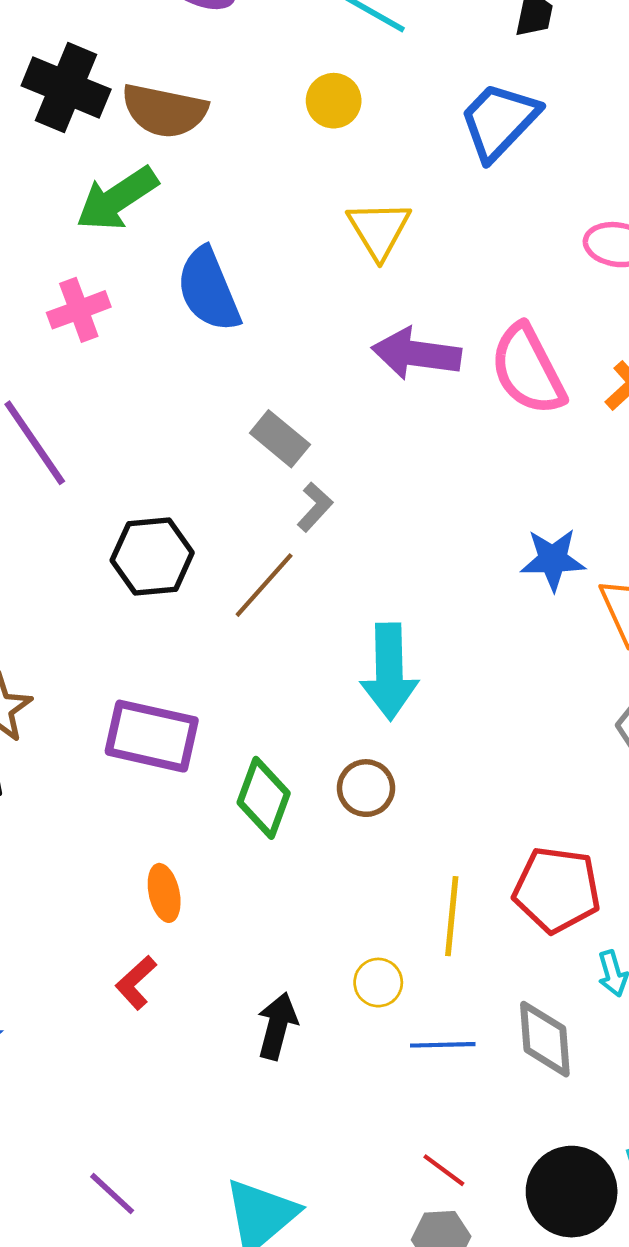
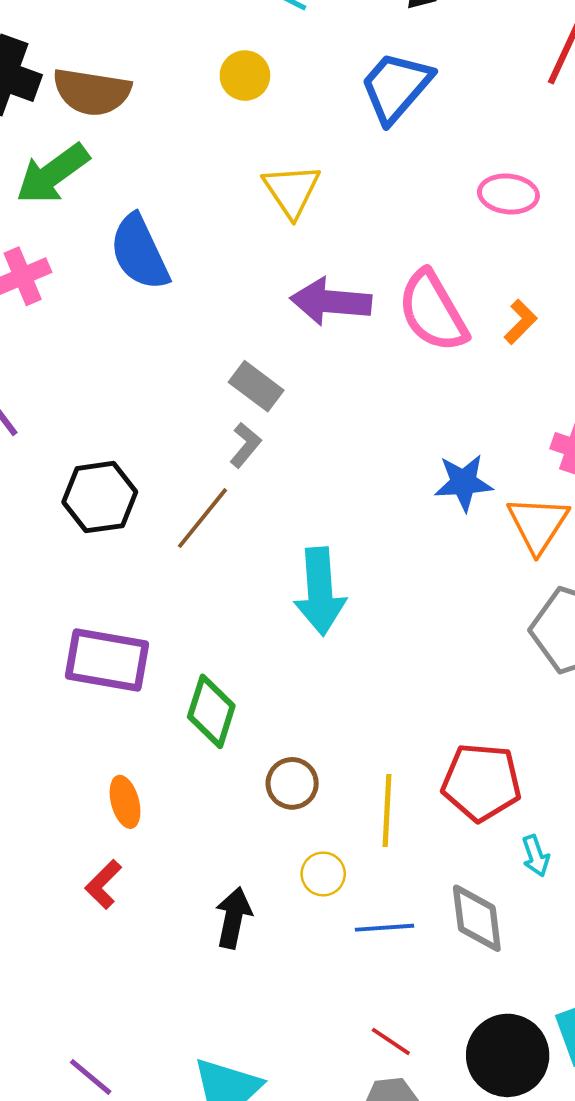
gray rectangle: (280, 439) -> (256, 386), moved
brown circle: (366, 788) -> (292, 783), moved

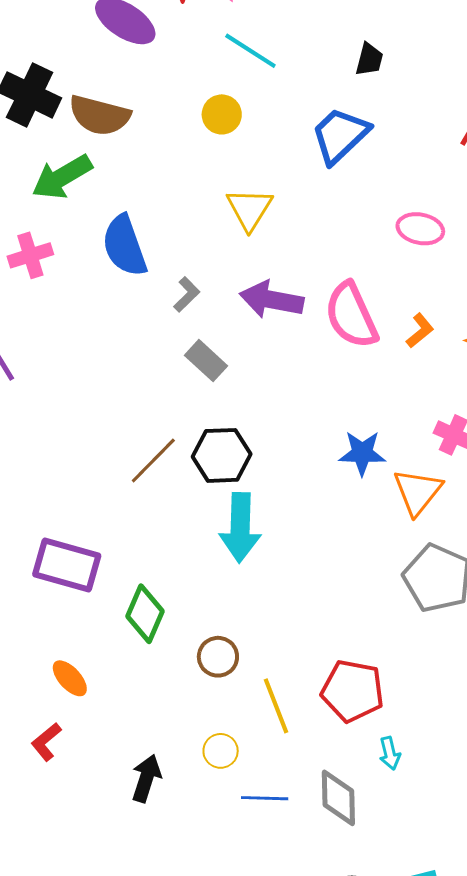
gray L-shape: (245, 445) -> (187, 294), moved
black hexagon: (100, 497) -> (222, 455), moved
brown circle: (292, 783) -> (218, 657), moved
orange ellipse: (125, 802) -> (70, 678), turned -33
yellow line: (387, 811) -> (276, 706), turned -30

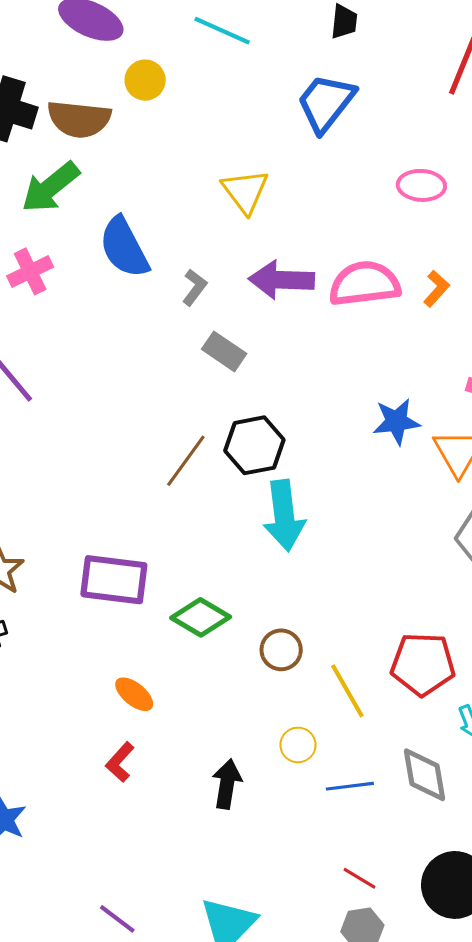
yellow circle: (222, 114) -> (145, 80), moved
pink semicircle: (351, 315) -> (365, 284), turned 116
green diamond: (145, 614) -> (201, 617), turned -74

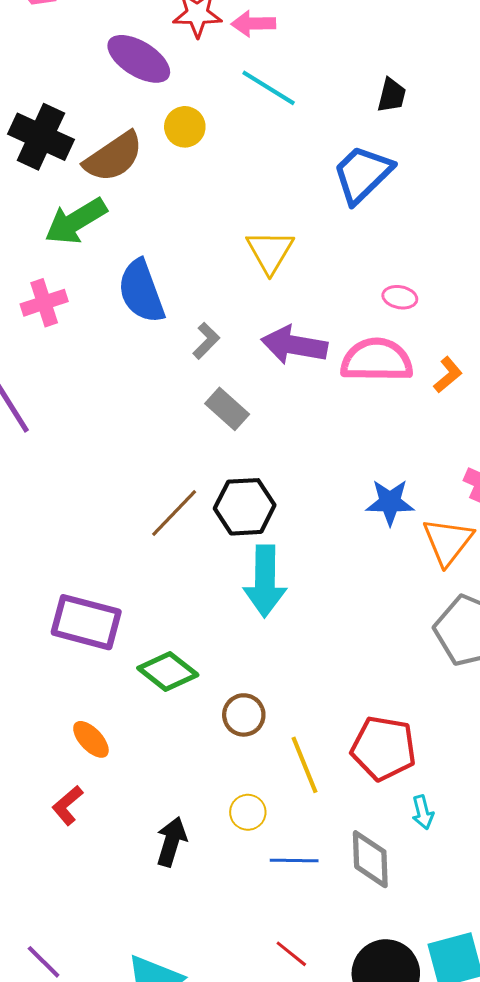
brown semicircle: (79, 119) -> (114, 157), turned -48
pink ellipse: (421, 185) -> (400, 297), moved, size x0.7

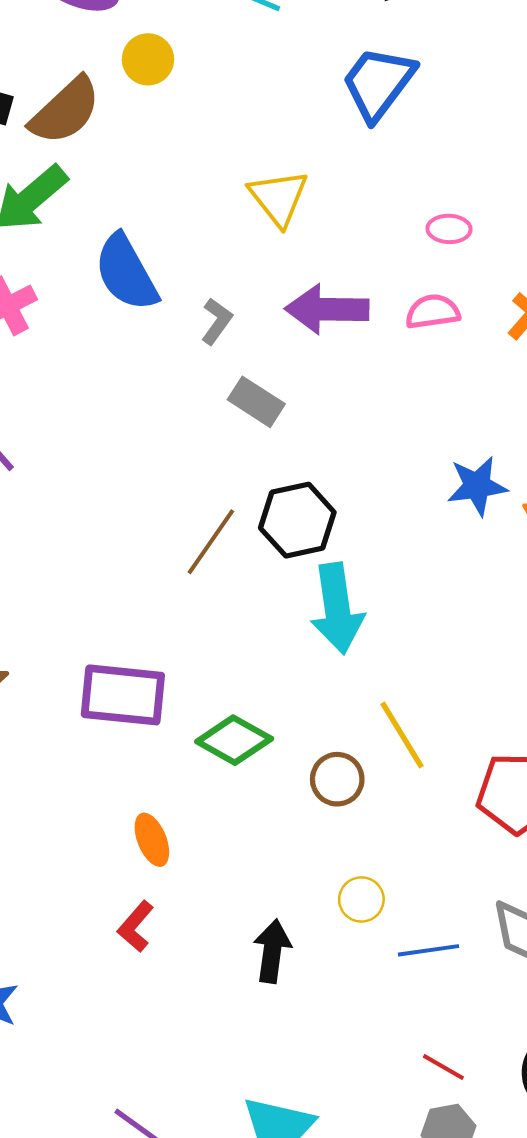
pink semicircle: (377, 360) -> (433, 312), size x0.6
orange ellipse: (91, 739) -> (152, 840), turned 30
yellow line: (304, 765) -> (402, 735), moved

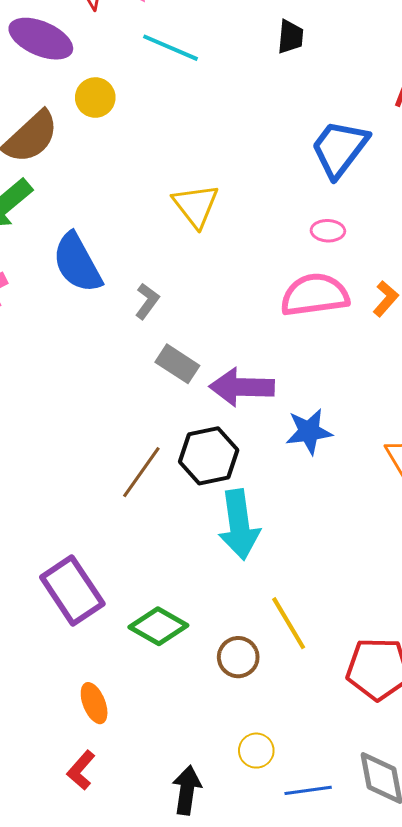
blue trapezoid: (378, 83) -> (339, 148), moved
purple arrow: (327, 309) -> (242, 387), moved
pink semicircle: (433, 312) -> (315, 295), size x1.6
blue star: (477, 486) -> (309, 431), moved
purple rectangle: (123, 695) -> (72, 591), turned 50

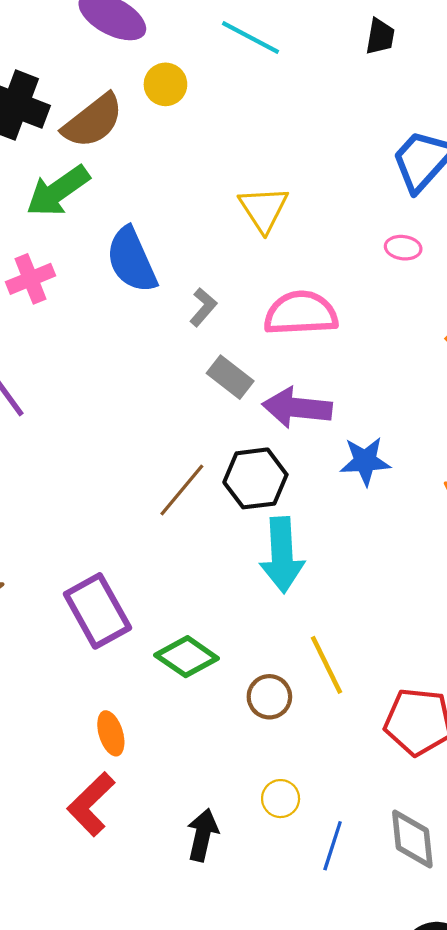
pink semicircle: (315, 295) -> (301, 313), moved
red L-shape: (81, 770) -> (91, 804), size x1.5
blue line: (308, 790) -> (333, 846), turned -69

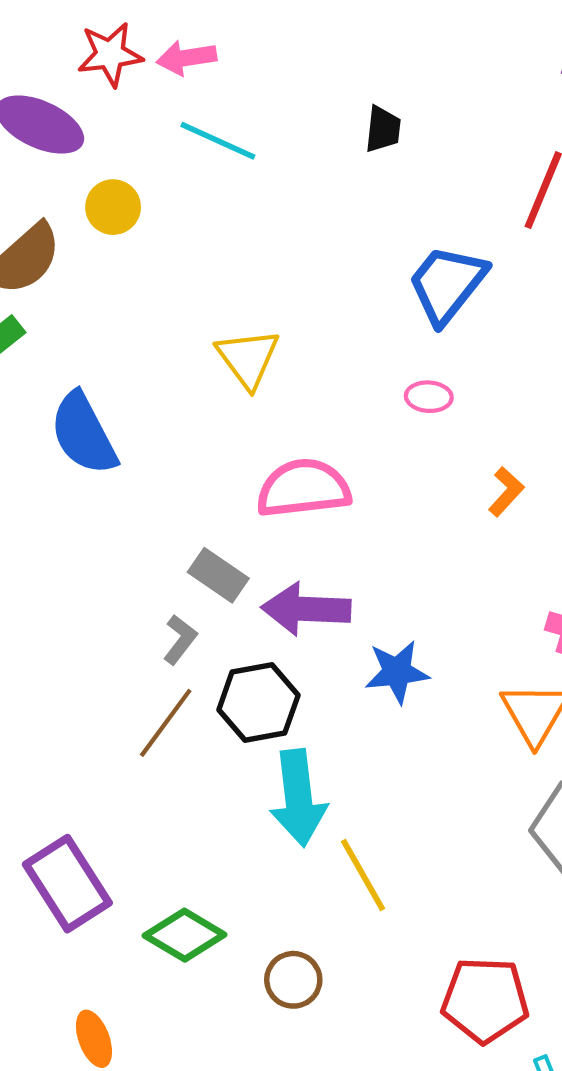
gray L-shape: (203, 307) -> (180, 639), moved
yellow line: (326, 665) -> (363, 875), moved

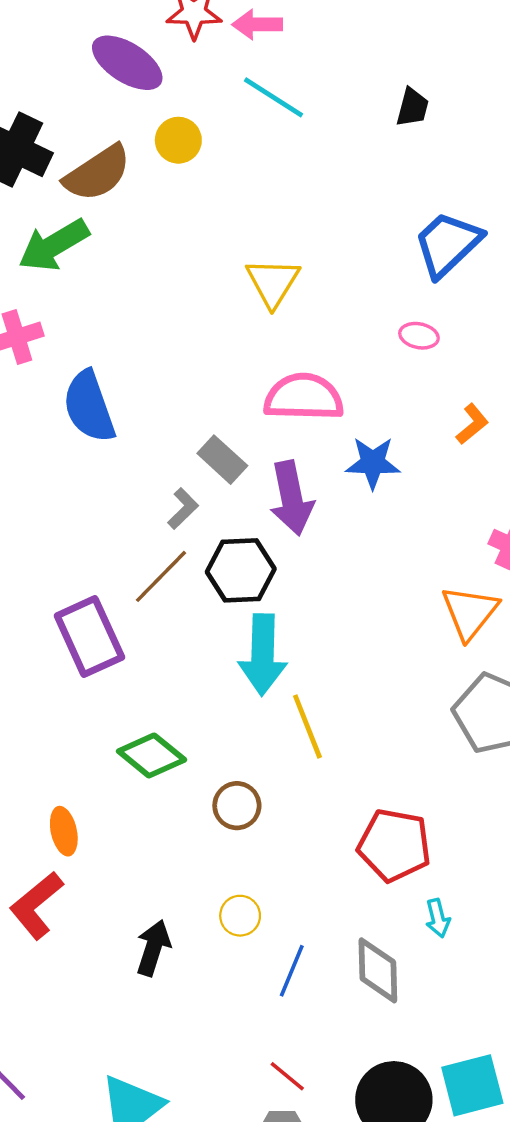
blue semicircle: (83, 434) -> (89, 407), moved
purple arrow: (306, 609) -> (292, 498), turned -112
blue star: (397, 672) -> (373, 463), moved
purple rectangle: (67, 884) -> (89, 637), moved

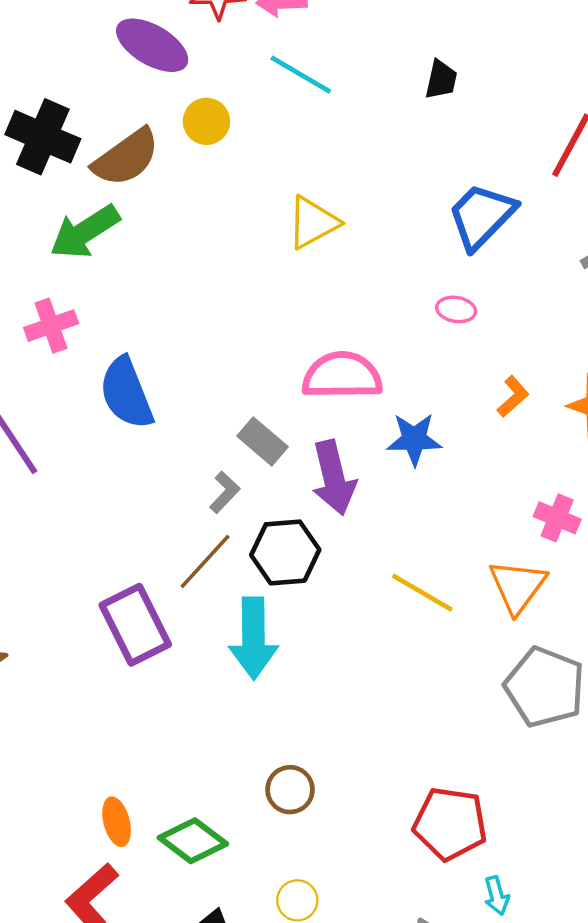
yellow triangle: (273, 282) -> (313, 223), moved, turned 32
cyan arrow: (263, 655) -> (253, 638), moved
yellow line: (307, 727) -> (422, 593), moved, turned -36
green diamond: (152, 755) -> (193, 841), moved

